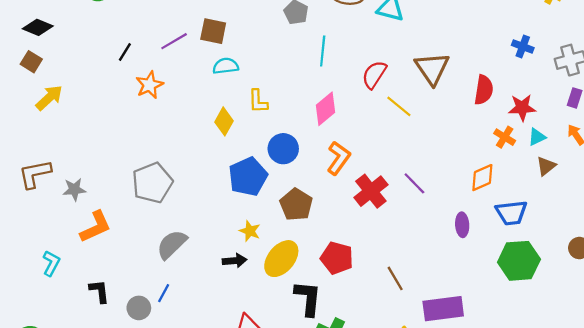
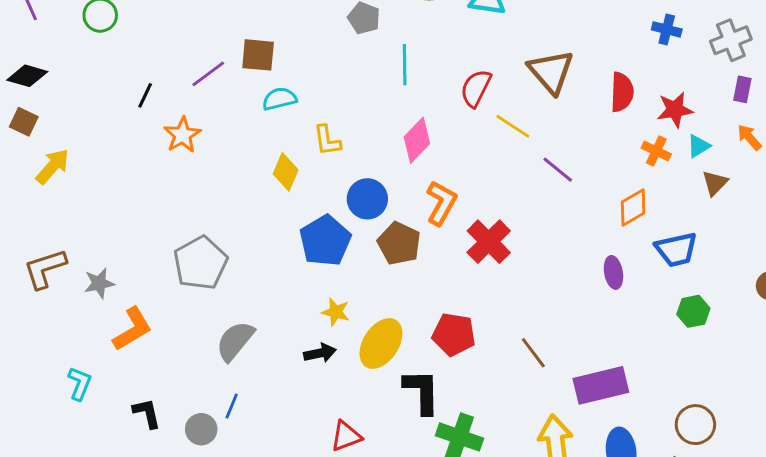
purple line: (414, 183) -> (558, 170), moved
brown pentagon: (296, 205) -> (399, 243), moved
green hexagon: (519, 261) -> (693, 311), size x0.6

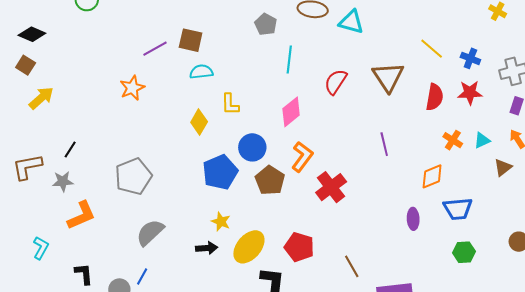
black line: (145, 95) -> (70, 150), moved
red star: (675, 110) -> (470, 93), moved
yellow line: (513, 126) -> (432, 49), moved
purple line: (558, 170) -> (384, 144), turned 30
brown triangle: (715, 183) -> (503, 167), moved

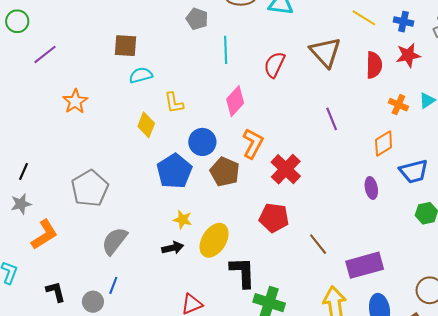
purple line: (155, 49) -> (45, 54), moved
red pentagon: (299, 247) -> (274, 218), moved

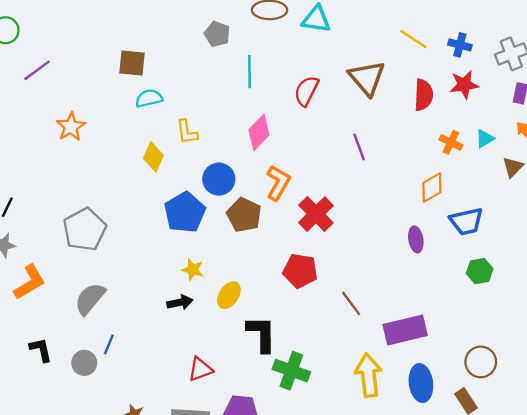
purple line: (332, 119) -> (359, 147), moved
yellow ellipse: (214, 240) -> (229, 295), size x0.7
gray semicircle: (115, 241) -> (90, 299), moved

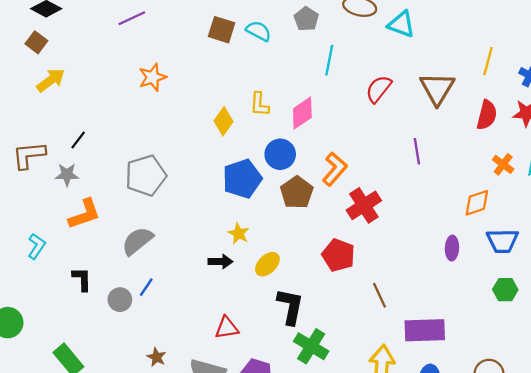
yellow line: (413, 39) -> (488, 61), turned 60
cyan semicircle: (149, 98) -> (259, 31), moved, turned 30
pink diamond: (259, 132) -> (302, 113), moved

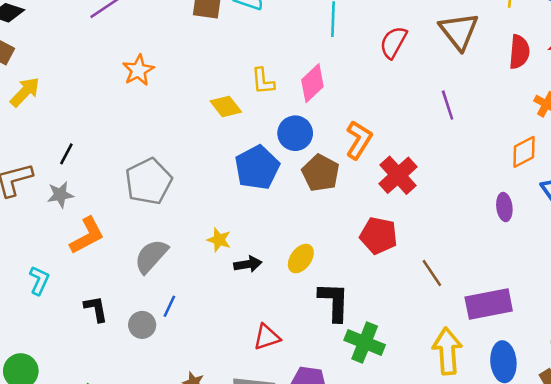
yellow diamond: (224, 121) -> (226, 106), turned -64
yellow star: (239, 233) -> (219, 240), moved

